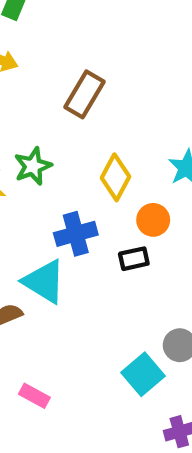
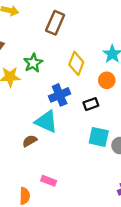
orange circle: (153, 220) -> (107, 80), moved
cyan square: (143, 374) -> (99, 137), moved, turned -30

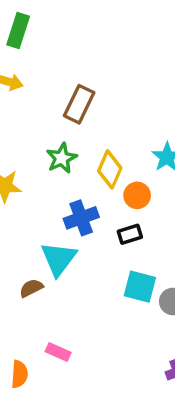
green star: (33, 63) -> (62, 158), moved
orange circle: (107, 80) -> (137, 195), moved
cyan triangle: (46, 121) -> (59, 259), turned 40

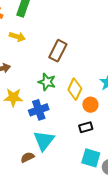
green star: (62, 158) -> (47, 82), turned -30
blue cross: (81, 218) -> (39, 110), moved

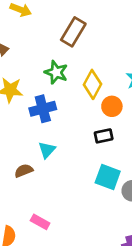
cyan triangle: (44, 141) -> (47, 150), size x0.6

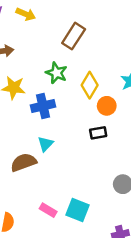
brown semicircle: (24, 171) -> (24, 162), size x1.5
cyan square: (108, 177) -> (78, 210), moved
pink rectangle: (40, 222) -> (48, 210), moved

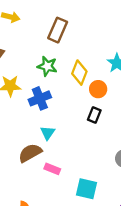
black rectangle: (98, 133) -> (94, 115), turned -49
pink rectangle: (48, 210) -> (52, 169), moved

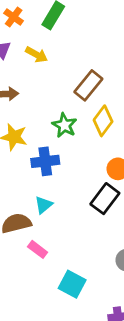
yellow diamond: (79, 73) -> (103, 121), moved
black rectangle: (94, 115) -> (105, 199), size x1.5

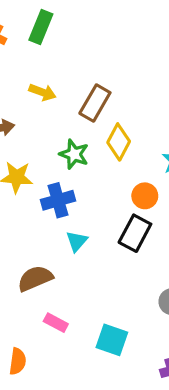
yellow arrow: (37, 55) -> (42, 92), moved
cyan triangle: (44, 205) -> (77, 241), moved
pink rectangle: (38, 249) -> (56, 323), moved

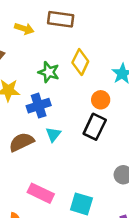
brown rectangle: (95, 103) -> (61, 19), moved, turned 70
brown semicircle: (35, 278) -> (22, 142), moved
pink rectangle: (56, 323) -> (41, 193), size x1.5

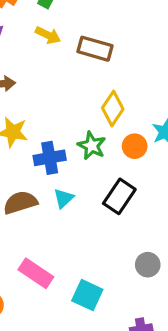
yellow arrow: (24, 29) -> (48, 35), moved
green star: (49, 72) -> (92, 146), moved
orange circle: (101, 100) -> (135, 146), moved

